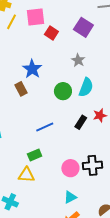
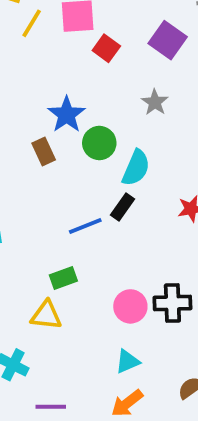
cyan semicircle: (86, 87) -> (136, 168), moved
green circle: (63, 91) -> (99, 143), moved
black rectangle: (81, 122) -> (122, 207), moved

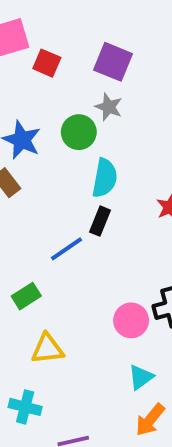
purple square: (168, 40) -> (113, 62), moved
green circle: (99, 143) -> (79, 132), moved
green rectangle: (63, 278) -> (26, 296), moved

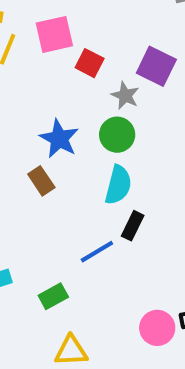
gray star: (109, 107) -> (125, 96), moved
cyan semicircle: (105, 178) -> (118, 185), moved

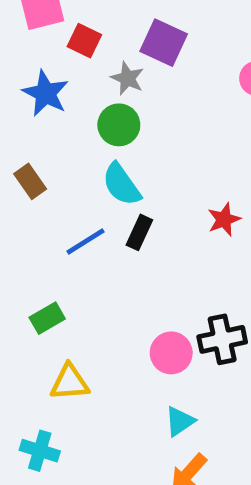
blue star: (59, 139) -> (46, 93), moved
cyan semicircle: (118, 185) -> (121, 184), turned 132
blue line: (97, 252) -> (86, 242), moved

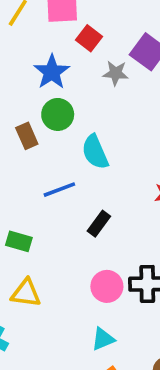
gray star: (127, 78) -> (116, 73), turned -30
green circle: (119, 125) -> (58, 114), moved
black rectangle: (139, 232) -> (99, 224), moved
green rectangle: (47, 318) -> (19, 241), turned 35

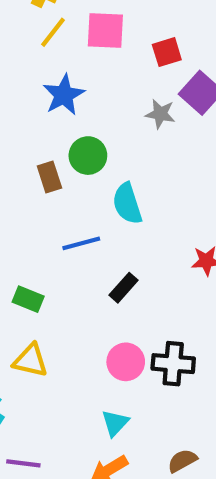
red square: (89, 38) -> (167, 52), moved, turned 30
blue star: (52, 72) -> (64, 95), moved
cyan triangle: (103, 339) -> (115, 423), turned -30

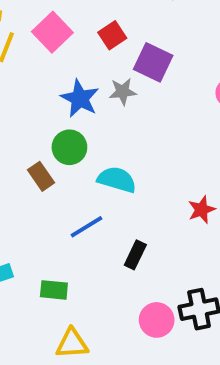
pink square: (105, 30) -> (52, 32), turned -30
blue star: (64, 95) -> (80, 98), moved
cyan semicircle: (127, 204) -> (117, 180), turned 141

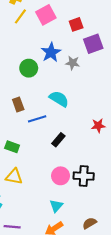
purple square: (153, 62) -> (93, 44), turned 30
gray star: (123, 92) -> (73, 63), moved
green circle: (69, 147) -> (29, 68), moved
brown rectangle: (41, 176) -> (18, 105), moved

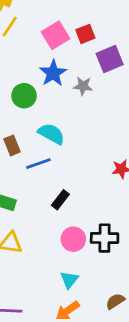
pink square: (46, 15) -> (56, 35), moved
cyan semicircle: (59, 99) -> (51, 134), moved
black rectangle: (58, 140) -> (60, 200), moved

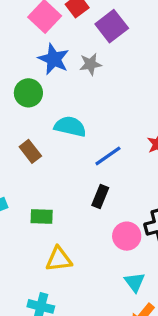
blue line: (38, 164) -> (108, 156), moved

